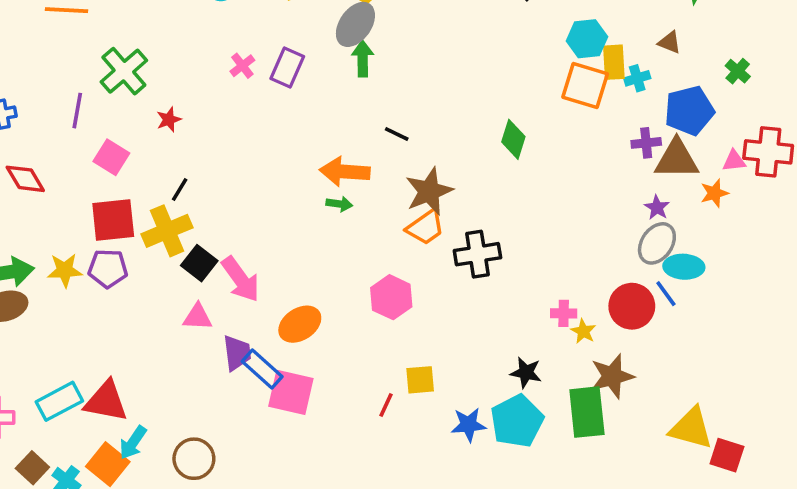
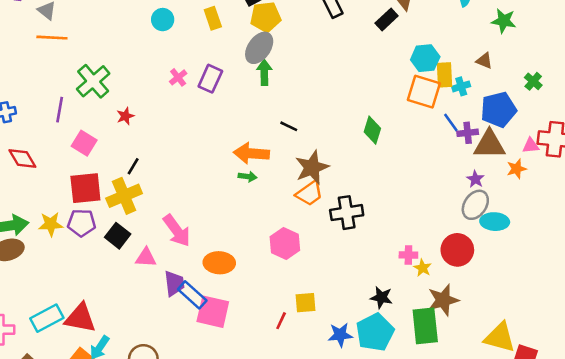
black square: (199, 263) -> (118, 236), moved
blue line: (666, 294) -> (451, 122), moved
orange ellipse: (300, 324) -> (219, 263), turned 36

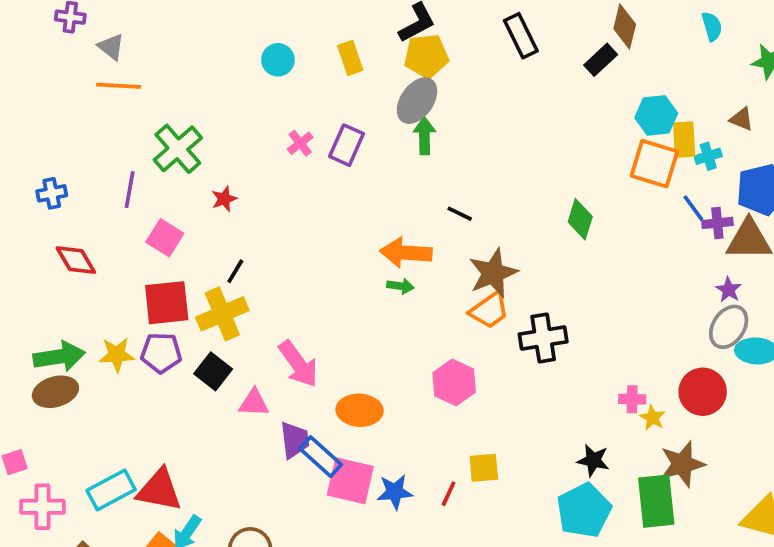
blue star: (340, 335) -> (395, 492), moved

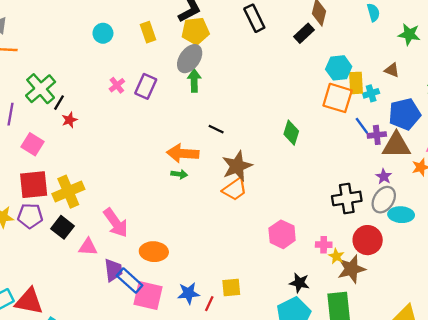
black line: (235, 271) -> (59, 103), moved
black cross: (543, 338) -> (347, 198), moved
pink hexagon: (454, 382) -> (282, 234), moved
brown star: (682, 464) -> (351, 269), moved
blue star: (395, 492) -> (188, 293), moved

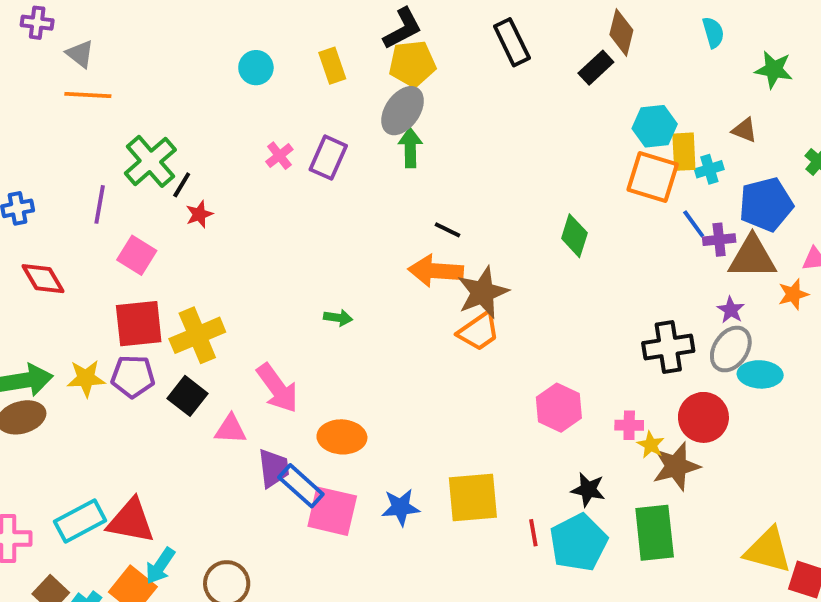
orange arrow: (183, 153) -> (436, 271), moved
green arrow: (179, 174) -> (338, 318), moved
yellow square: (231, 287) -> (473, 498), size x1.6
red line: (209, 304) -> (533, 533), moved, turned -35

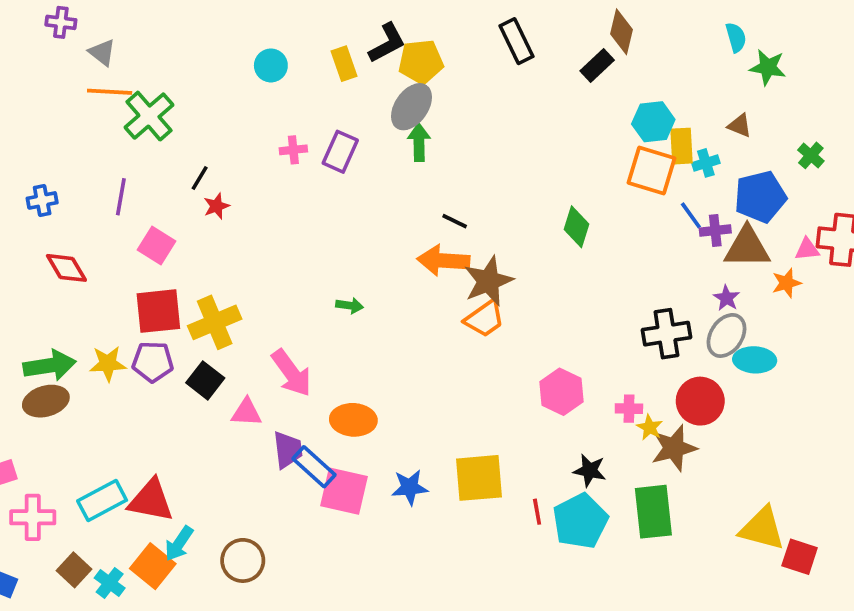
black L-shape: (403, 29) -> (387, 43), moved
cyan semicircle: (713, 32) -> (736, 37), moved
pink cross: (279, 156) -> (293, 150), turned 32
green cross: (150, 161) -> (149, 116), moved

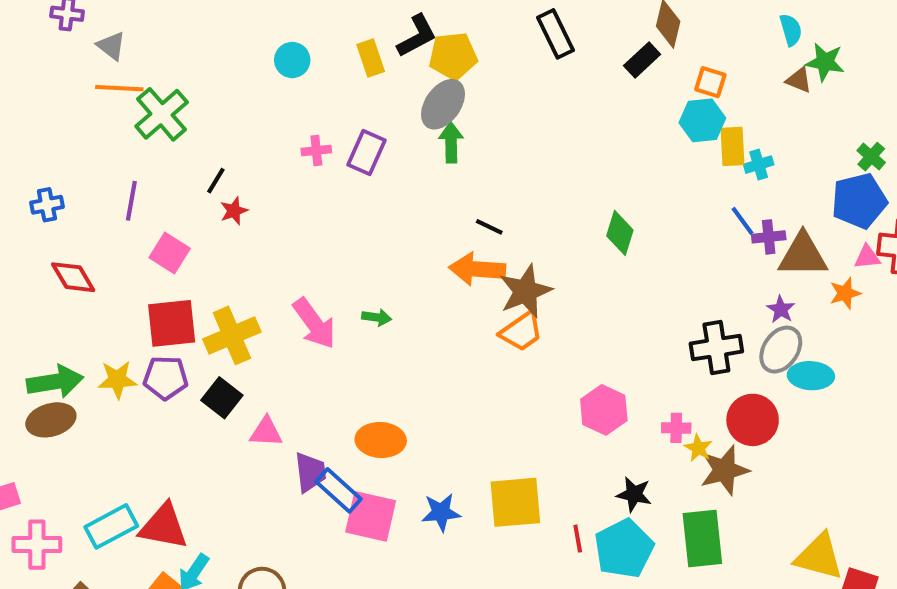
brown triangle: (740, 125) -> (799, 80), moved
orange square: (651, 170) -> (710, 82), moved, size x0.6
blue pentagon: (760, 197) -> (859, 201), moved
pink arrow: (291, 373) -> (314, 323), moved

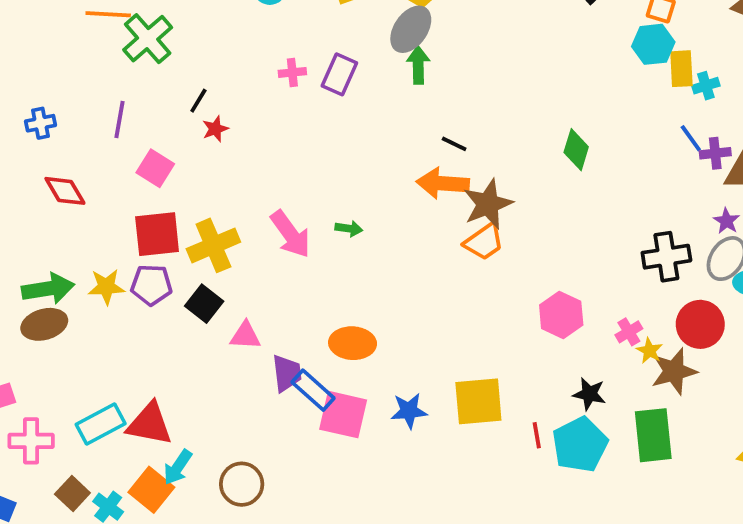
pink cross: (676, 428) -> (629, 332), turned -32

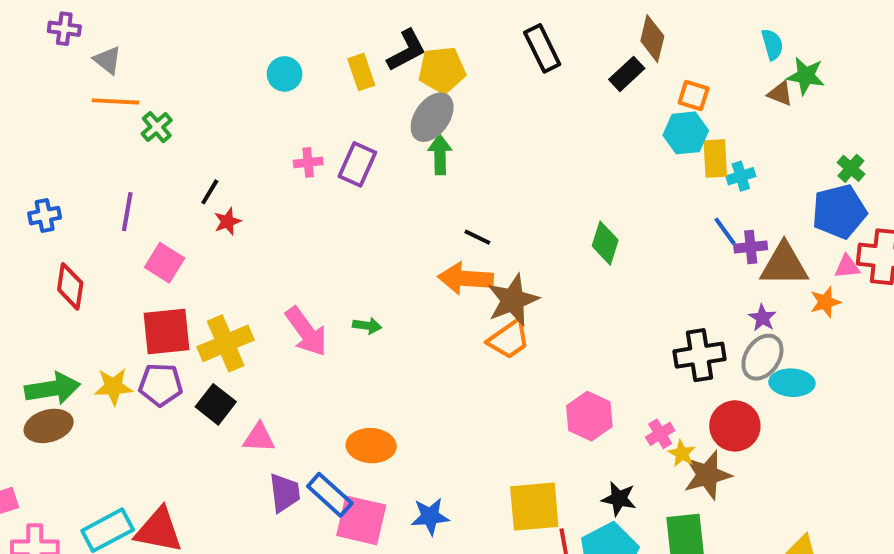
green cross: (148, 39) -> (157, 127), size x0.6
red diamond: (65, 191) -> (70, 286), turned 39
purple trapezoid: (287, 373) -> (285, 493), moved
yellow square: (478, 401) -> (534, 507), moved

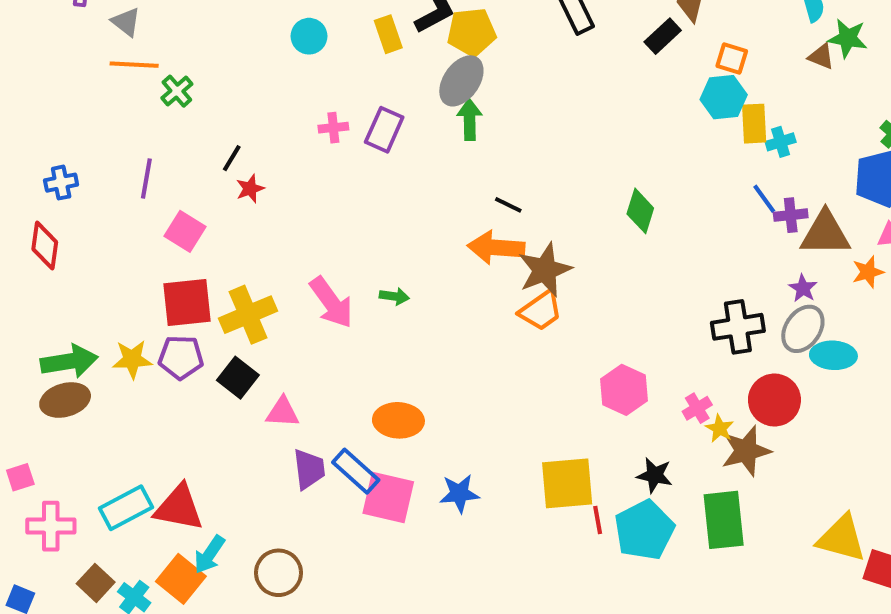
red diamond: (70, 286) -> (45, 246), moved

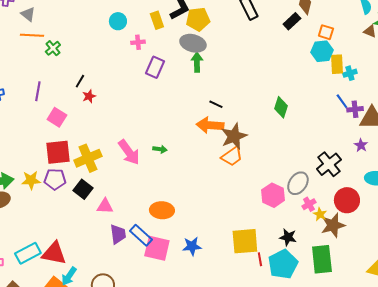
gray ellipse: (461, 81) -> (193, 43), turned 70
pink cross: (333, 128) -> (138, 42), moved
black cross: (738, 327) -> (329, 164), turned -30
gray ellipse: (803, 329) -> (298, 183), moved

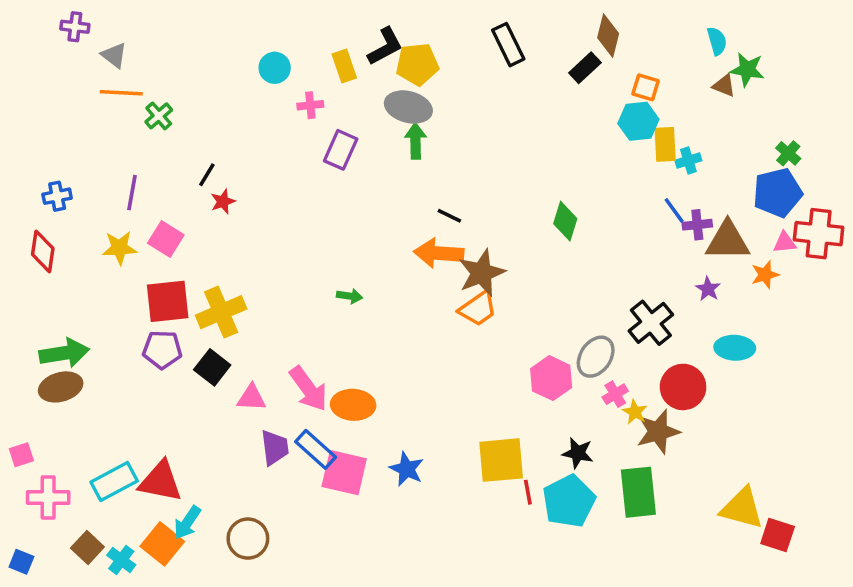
pink arrow: (129, 152) -> (309, 389), moved
yellow star: (31, 180) -> (119, 248), moved
blue star: (192, 246) -> (407, 469), turned 30

